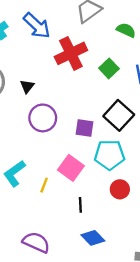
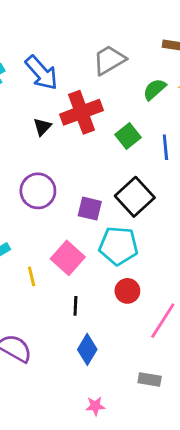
green semicircle: (126, 30) -> (154, 89), turned -72
black triangle: (27, 86) -> (42, 127), moved
yellow line: (44, 185) -> (32, 276), turned -40
blue diamond: (93, 238) -> (87, 349), turned 70

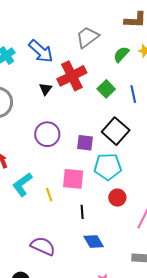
pink square: (68, 258) -> (73, 179), turned -30
blue diamond: (87, 349) -> (94, 242), turned -55

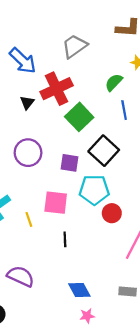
green semicircle: (121, 54) -> (114, 82), moved
green square: (106, 89) -> (79, 117), moved, size x1.4
red circle: (117, 198) -> (112, 213), moved
blue diamond: (94, 242) -> (79, 290), moved

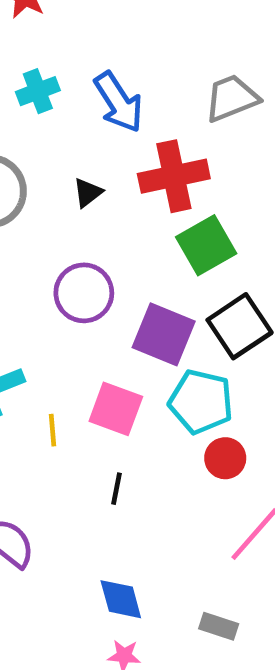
black triangle: (27, 103) -> (88, 193), moved
purple square: (70, 163) -> (164, 334), size x1.5

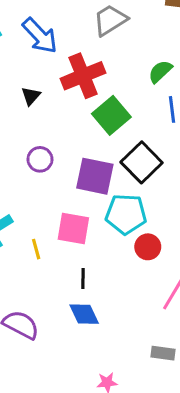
purple circle: (84, 293) -> (40, 159), size x0.7
blue diamond: (121, 599) -> (84, 314), moved

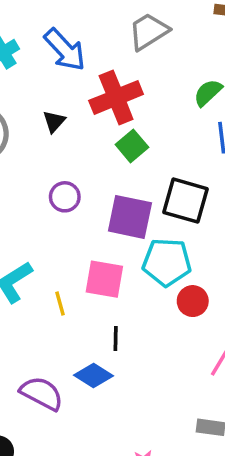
green square: (111, 115) -> (132, 146), moved, size x0.7
black square: (142, 162) -> (186, 201), turned -30
blue diamond: (84, 314) -> (94, 376), moved, turned -32

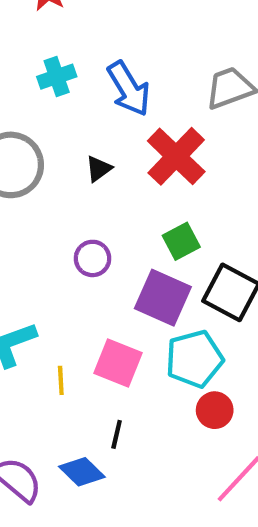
red cross: (116, 97) -> (176, 156), turned -36
green square: (132, 146) -> (181, 241), moved
cyan pentagon: (167, 262) -> (194, 359), turned -30

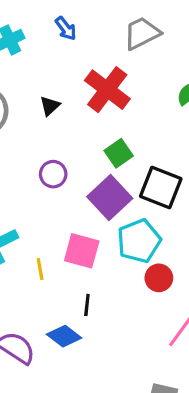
blue arrow: (129, 89) -> (66, 28), moved, size x0.6
purple square: (163, 298) -> (110, 198), turned 30

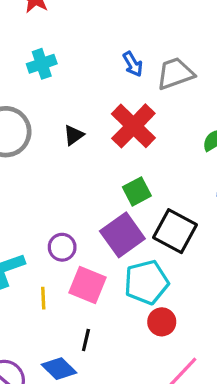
blue arrow: (66, 28) -> (133, 64), moved
purple circle: (53, 174) -> (62, 247), moved

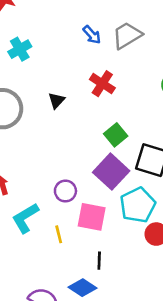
red cross: (133, 126) -> (102, 84), size x0.7

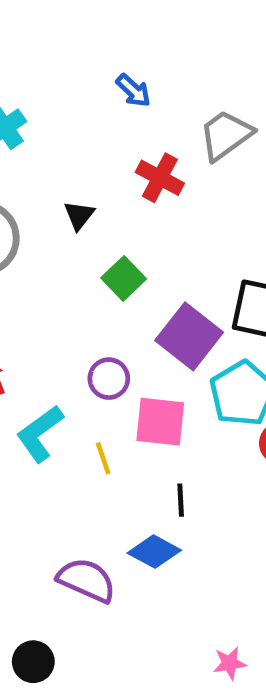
gray trapezoid: (127, 35) -> (226, 135), moved
green square: (116, 135) -> (124, 278), moved

